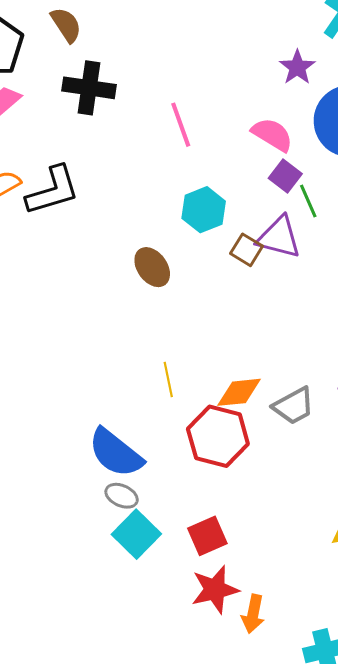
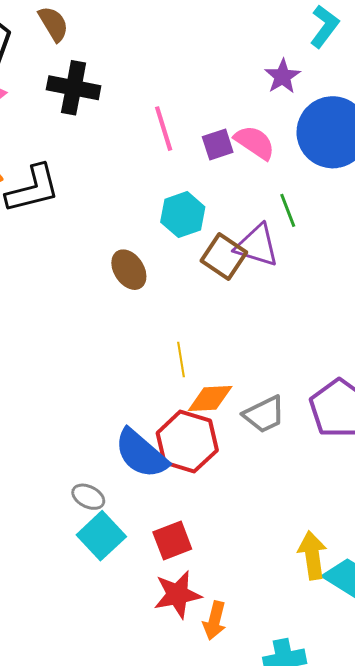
purple square: (285, 176) -> (218, 144), moved, turned 32
brown square: (247, 250) -> (224, 256), size x1.4
yellow line: (168, 380) -> (181, 360), moved
blue semicircle: (116, 453) -> (141, 454), moved

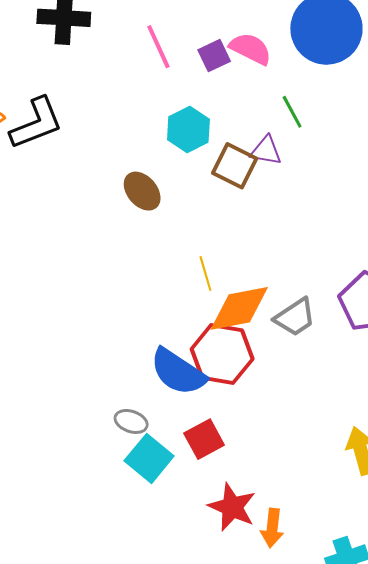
purple triangle: (257, 245) -> (266, 151), size x0.7
orange diamond: (210, 399) -> (239, 308), size x1.4
red square: (172, 541) -> (204, 439), moved
red star: (177, 595) -> (232, 507), turned -30

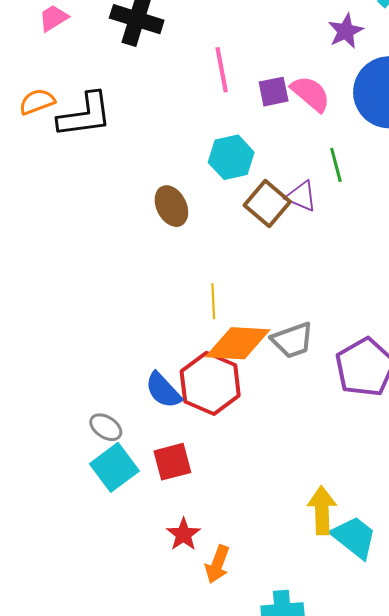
gray trapezoid: (295, 317) -> (292, 340), moved
blue semicircle: (178, 372) -> (163, 390), size x0.7
red star: (232, 507) -> (183, 534), size x0.7

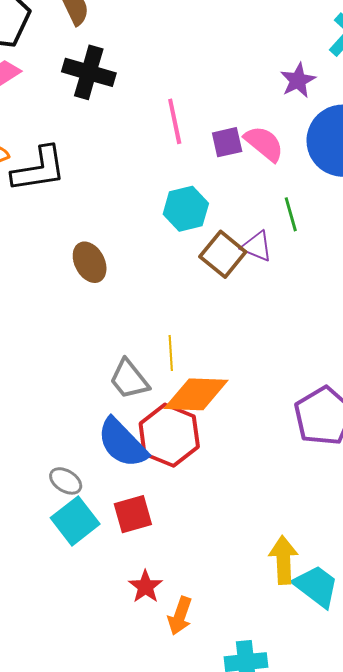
brown ellipse: (171, 206) -> (90, 262), moved
gray trapezoid: (292, 340) -> (129, 379), moved, turned 72
blue semicircle: (163, 390) -> (122, 443), size x1.4

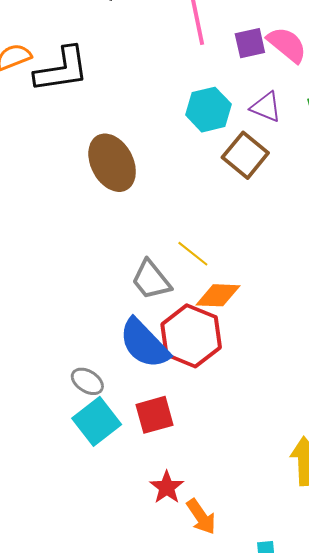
purple triangle: (257, 246) -> (266, 107), moved
brown ellipse: (90, 262) -> (112, 163), size x1.4
yellow line: (171, 353) -> (193, 254), turned -48
orange diamond: (196, 394) -> (218, 295), size x0.7
orange arrow: (180, 616) -> (201, 517), turned -54

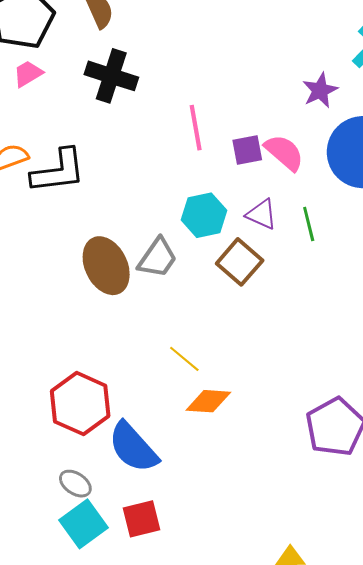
gray trapezoid: (151, 280) -> (157, 258), moved, turned -108
red hexagon: (191, 336) -> (80, 404), moved

